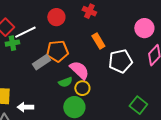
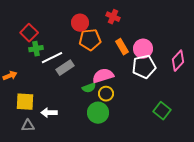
pink circle: (144, 28) -> (143, 49), moved
white line: (25, 32) -> (52, 58), moved
orange pentagon: (57, 51) -> (90, 40), moved
pink semicircle: (79, 70) -> (103, 76), turned -60

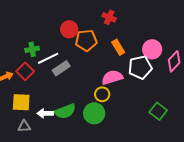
red circle: (80, 23) -> (69, 29), moved
red square: (29, 33) -> (25, 71), moved
pink circle: (143, 49) -> (152, 49), moved
pink semicircle: (103, 76) -> (112, 77), moved
green semicircle: (89, 88) -> (65, 111), moved, size x1.5

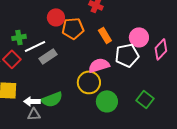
yellow circle: (102, 94) -> (89, 82), size x1.5
green circle: (94, 113) -> (107, 101), moved
gray triangle: (24, 126) -> (34, 114), moved

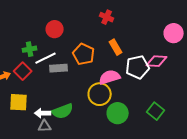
red circle: (56, 17) -> (55, 29), moved
orange pentagon: (73, 28) -> (84, 54), moved, turned 30
pink circle: (139, 37) -> (174, 33), moved
pink diamond: (161, 49) -> (157, 61), moved, turned 50
gray rectangle: (48, 56) -> (59, 68), turned 30

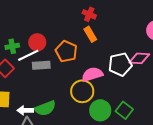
red circle: (55, 29) -> (37, 42), moved
orange rectangle: (116, 47) -> (90, 34), moved
green square: (156, 111) -> (124, 110), moved

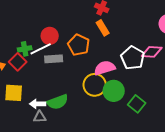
green cross: (12, 46) -> (25, 49), moved
white pentagon: (120, 64) -> (133, 58), turned -30
green circle: (100, 110) -> (114, 91), moved

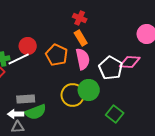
gray rectangle: (54, 59) -> (26, 99), moved
pink semicircle: (105, 68) -> (83, 59), moved, turned 95
green circle: (114, 91) -> (89, 90), moved

